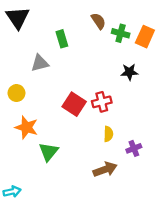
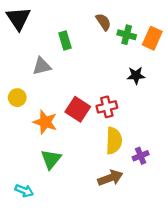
orange star: (26, 127) -> (45, 122), moved
yellow semicircle: (108, 134) -> (114, 141), size x1.6
cyan arrow: (12, 192) -> (24, 191), moved, turned 35

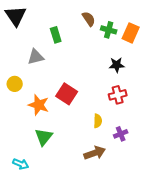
red cross: (107, 107) -> (118, 95), moved
yellow semicircle: (114, 141) -> (98, 121), size x0.6

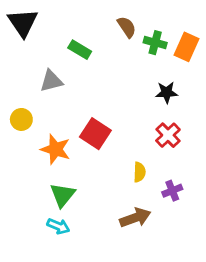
green rectangle: (56, 35) -> (80, 50), turned -42
red cross: (118, 95) -> (168, 135), turned -30
cyan arrow: (21, 164) -> (58, 226), moved

